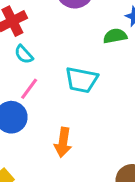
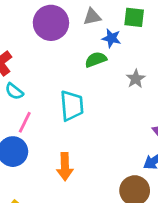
cyan trapezoid: (81, 80) -> (72, 106), turned -96

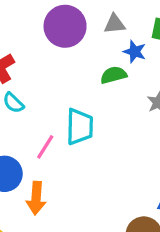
pink line: (25, 122) -> (45, 147), moved
orange arrow: (65, 167) -> (36, 198), moved

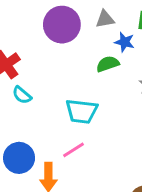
cyan trapezoid: (80, 127) -> (82, 111), turned 100
pink line: (45, 147) -> (74, 150), moved, turned 30

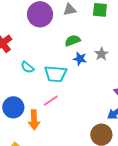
blue star: (125, 42) -> (80, 59), moved
cyan semicircle: (22, 95) -> (27, 67), moved

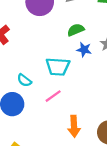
cyan semicircle: (27, 67) -> (24, 80), moved
orange arrow: (34, 120) -> (74, 126), moved

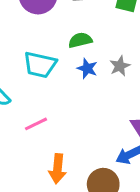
cyan trapezoid: (58, 67) -> (40, 65), moved

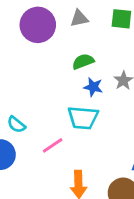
cyan trapezoid: (40, 65) -> (83, 118), moved

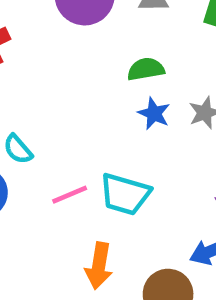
cyan trapezoid: (83, 118) -> (125, 194), moved

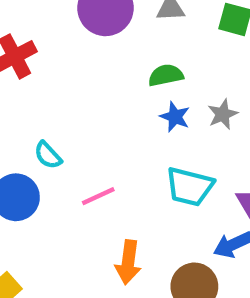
cyan trapezoid: (125, 194) -> (190, 187), moved

